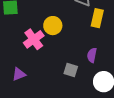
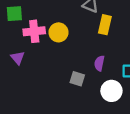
pink cross: (34, 39) -> (34, 31), moved, turned 30
purple triangle: (19, 74) -> (18, 58), moved, turned -48

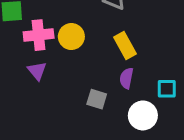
yellow rectangle: (105, 25) -> (125, 45), moved, turned -42
purple triangle: (18, 58) -> (37, 71), moved

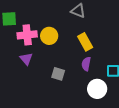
gray square: (97, 99) -> (58, 74), moved

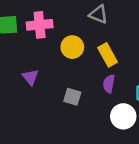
pink cross: (27, 35) -> (40, 25), moved
yellow circle: (49, 36) -> (72, 47), moved

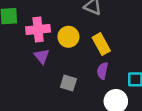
pink cross: (40, 25) -> (38, 29), moved
purple triangle: (30, 77) -> (42, 56), moved

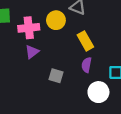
yellow circle: (68, 37) -> (56, 20), moved
purple triangle: (42, 56) -> (32, 52), turned 32

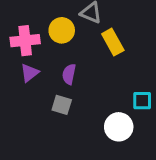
yellow rectangle: (85, 41) -> (113, 42), moved
purple semicircle: (86, 65) -> (69, 74), moved

